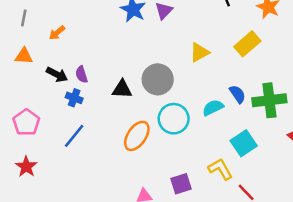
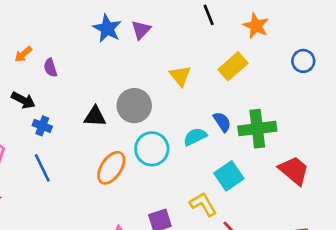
yellow triangle: (199, 52) -> (180, 76), turned -40
purple semicircle: (82, 74) -> (50, 68), moved
blue line: (74, 136) -> (42, 168), turned -65

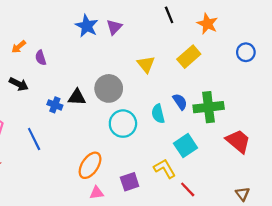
blue cross: (42, 126) -> (55, 105), moved
cyan semicircle: (195, 137) -> (158, 114), turned -78
orange ellipse: (111, 168) -> (90, 165), moved

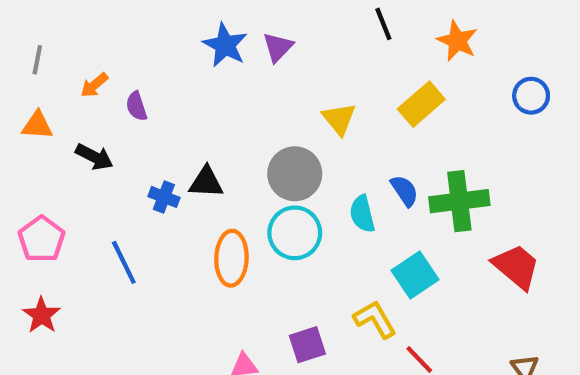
gray circle: (109, 88) -> (295, 174), moved
orange ellipse: (90, 165) -> (231, 258), moved, turned -32

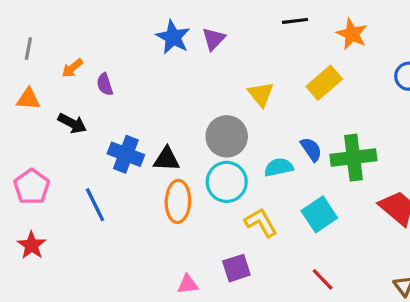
black line: (383, 24) -> (295, 21), turned -75
black triangle: (206, 182) -> (167, 159), moved
blue cross: (164, 197) -> (126, 154), size x1.5
cyan semicircle: (362, 214) -> (279, 167), turned 92
yellow L-shape: (375, 319) -> (261, 223), moved

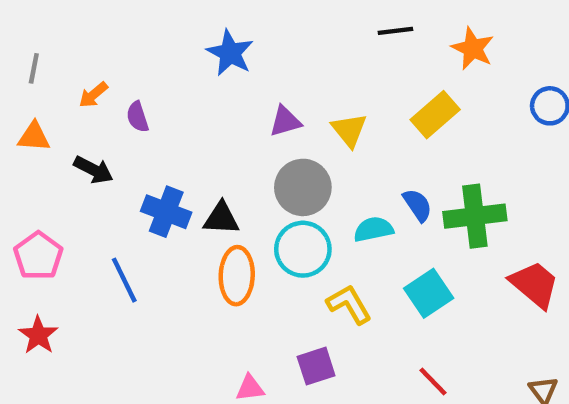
purple triangle: (214, 39) -> (285, 121), moved, turned 30

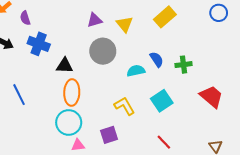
blue cross: (166, 212) -> (39, 44), moved
green cross: (475, 216) -> (183, 65), size x0.6
cyan circle: (303, 249) -> (69, 122), moved

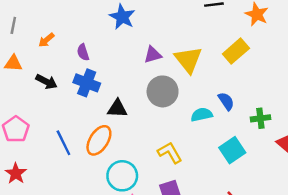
purple semicircle: (25, 18) -> (83, 52), moved
yellow triangle: (125, 24) -> (188, 60), size x1.4
green cross: (183, 65) -> (260, 118), moved
orange ellipse: (72, 92) -> (99, 140), moved, turned 30
yellow L-shape: (125, 106) -> (170, 153), moved

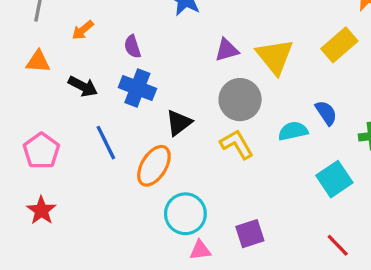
black triangle: (117, 109) -> (179, 123), turned -40
blue line: (63, 143) -> (106, 143), moved
yellow L-shape: (170, 153) -> (237, 144), moved

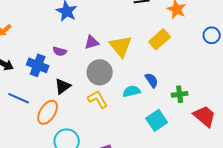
purple semicircle: (132, 47) -> (60, 51), moved, turned -56
blue line: (106, 143) -> (19, 98), turned -40

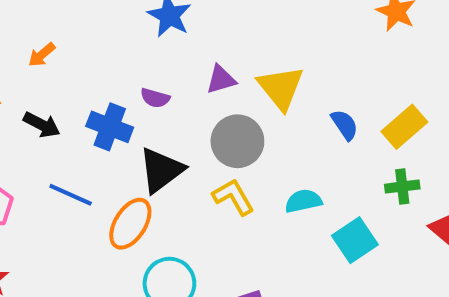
yellow rectangle: (160, 39) -> (404, 127), moved
blue semicircle: (152, 80) -> (345, 125), moved
black triangle: (63, 86) -> (161, 170), size x1.4
cyan semicircle: (132, 91) -> (303, 201), moved

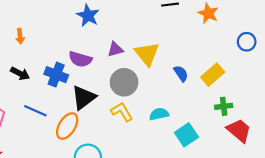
orange arrow: (42, 55) -> (20, 36), turned -56
purple semicircle: (155, 98) -> (80, 59), size x1.5
green cross: (402, 187) -> (224, 106), moved

